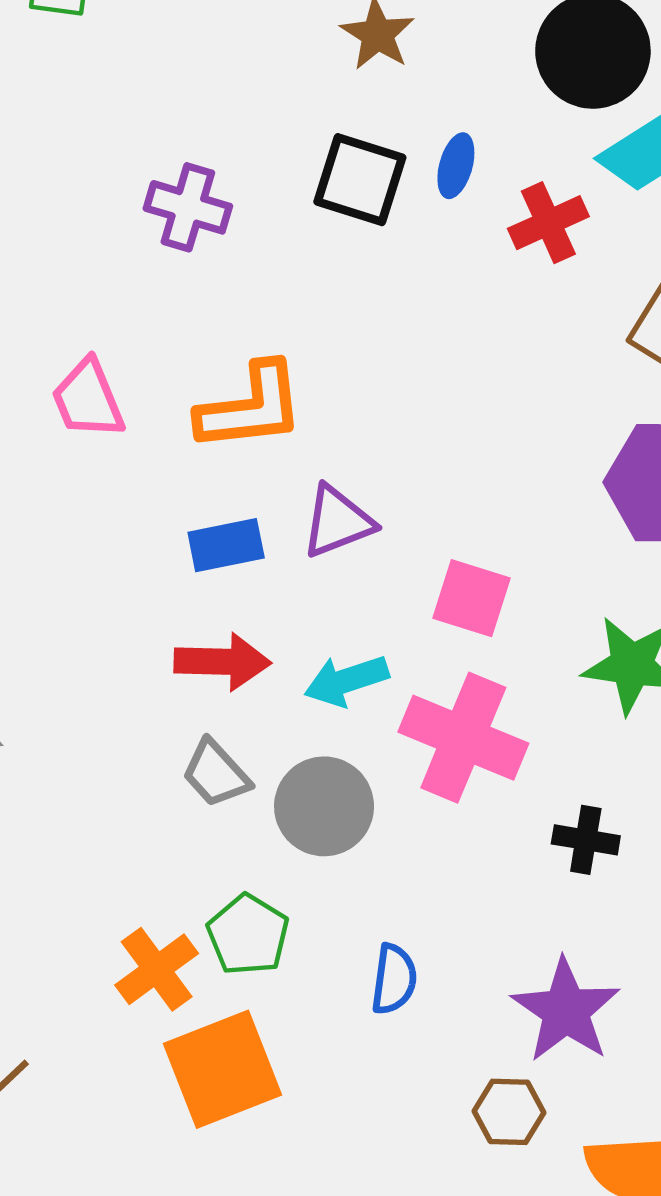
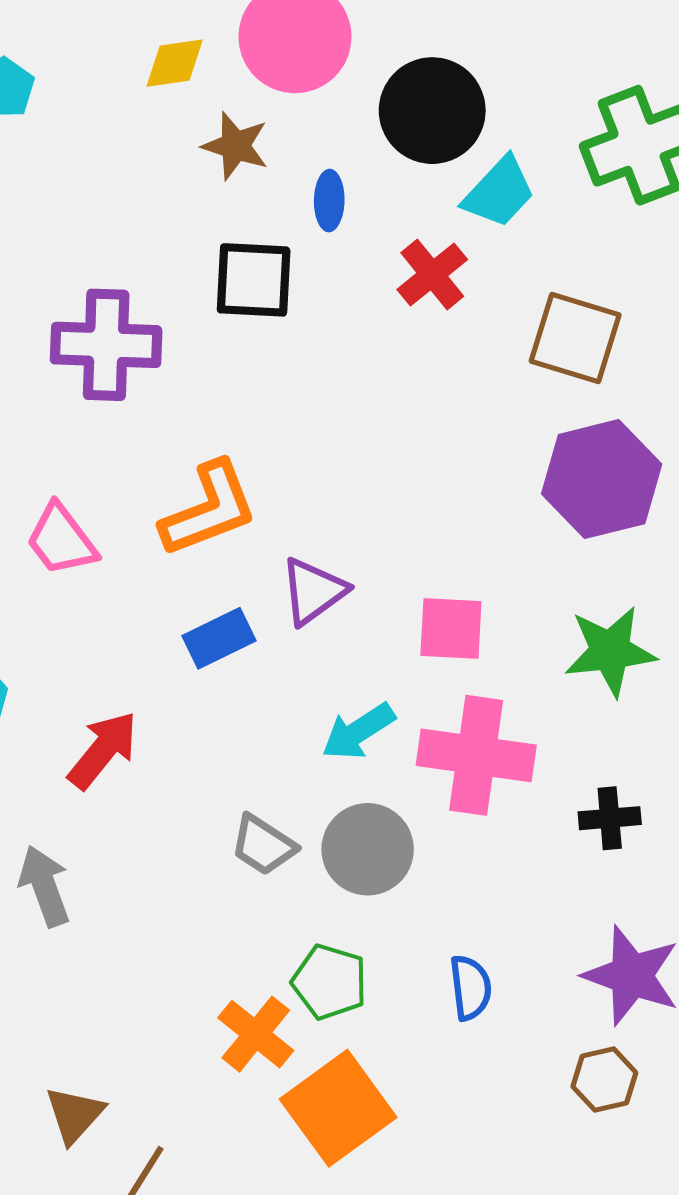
blue ellipse: (456, 166) -> (329, 201), moved
purple cross: (188, 207) -> (106, 345), size x1.4
red arrow: (222, 662) -> (103, 750), moved, turned -38

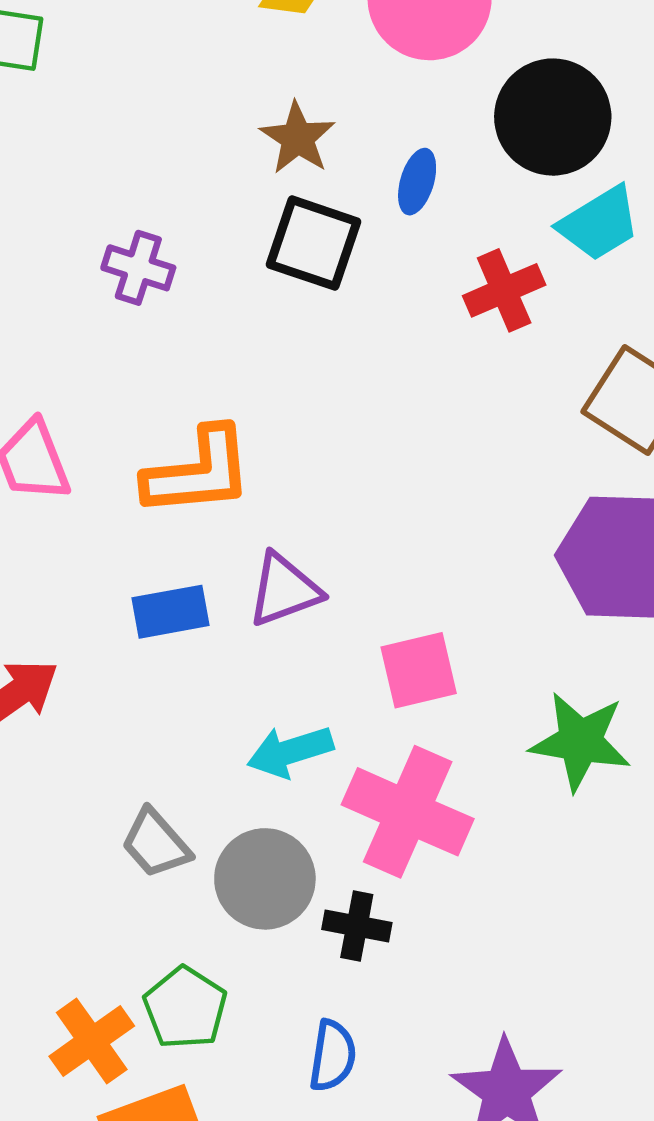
brown star: (235, 146) -> (298, 138), moved
purple cross: (106, 345) -> (138, 268), size x0.6
pink square: (451, 629) -> (419, 670), turned -32
black cross: (610, 818) -> (357, 926), moved

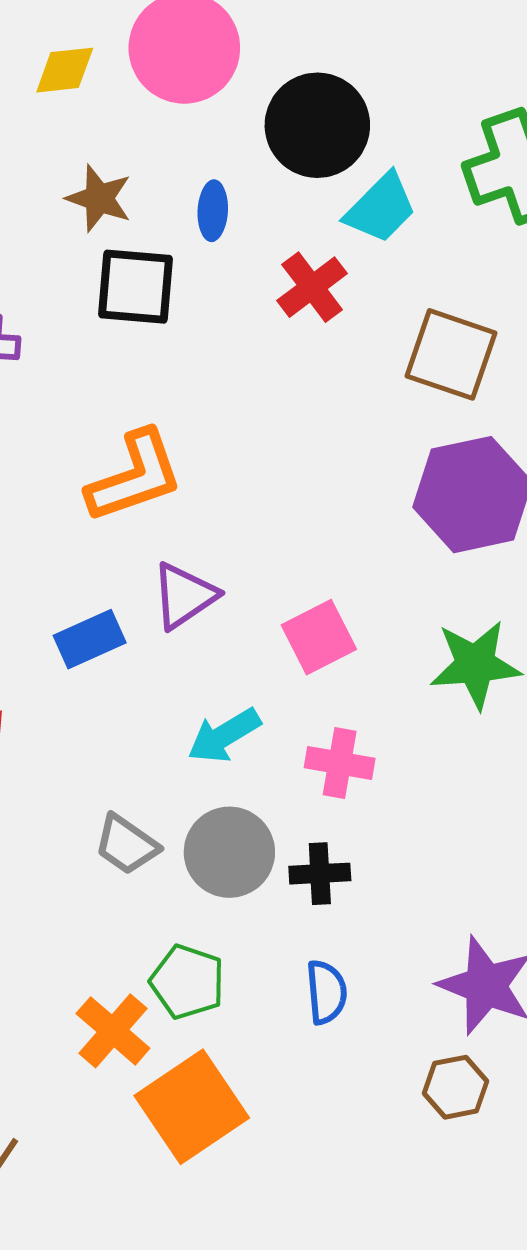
orange L-shape: (198, 472) -> (135, 476), moved
pink cross: (408, 812) -> (340, 763), size x0.6

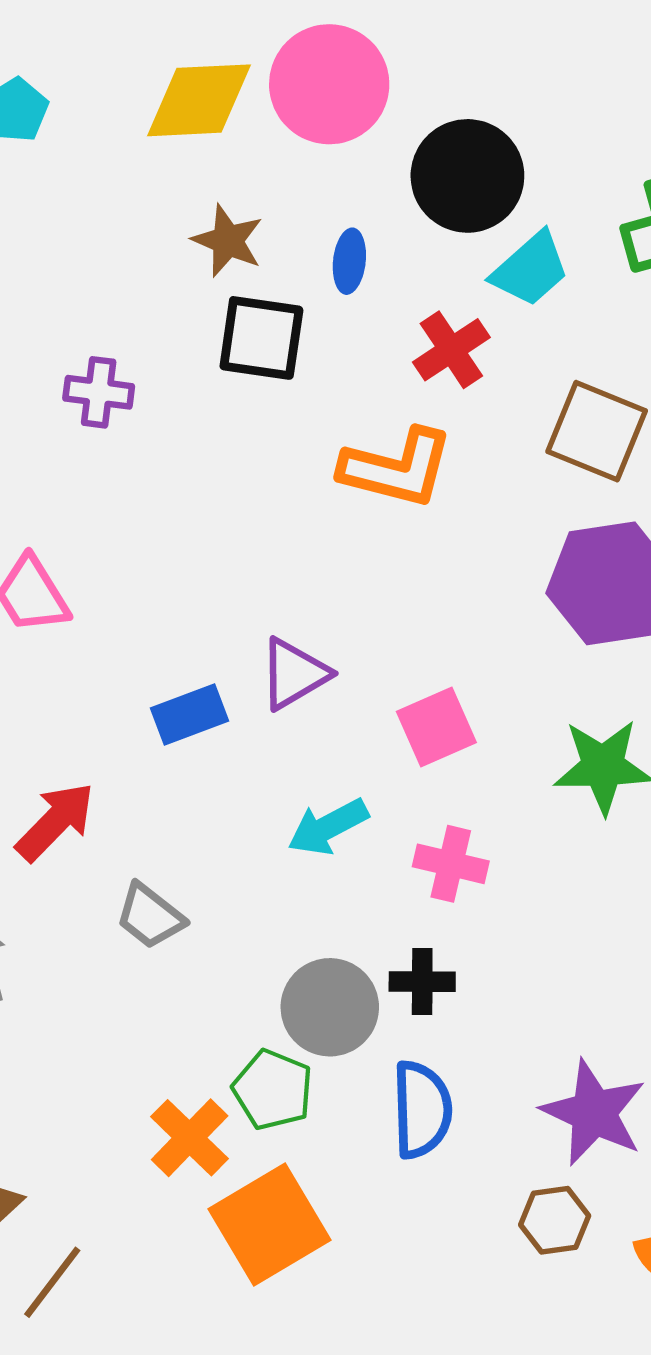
yellow diamond: (65, 70) -> (199, 100), size x1.6
orange L-shape: (135, 476) -> (397, 468), moved, turned 30
gray trapezoid: (126, 845) -> (150, 916), moved
gray circle: (229, 852) -> (330, 1007), moved
blue semicircle: (326, 992) -> (422, 1110), size x1.4

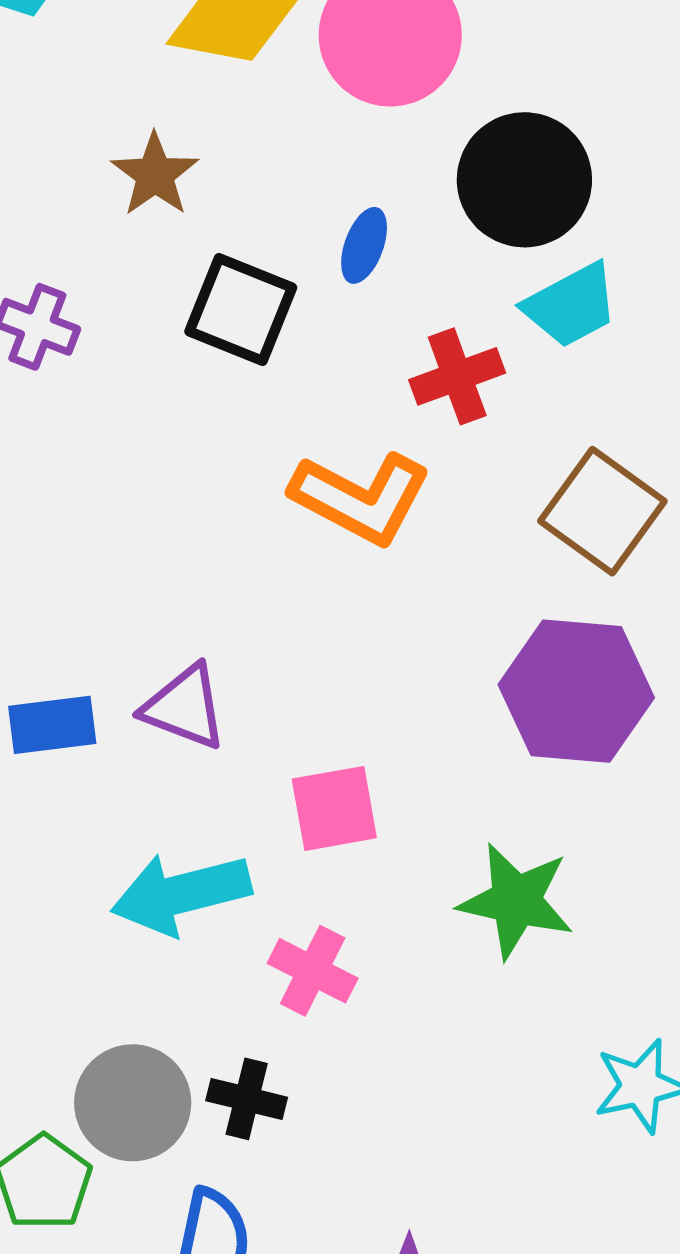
brown star: (228, 241) -> (155, 175), moved
purple triangle: (294, 674) -> (185, 707), turned 38
cyan arrow: (328, 827) -> (181, 894), size x1.4

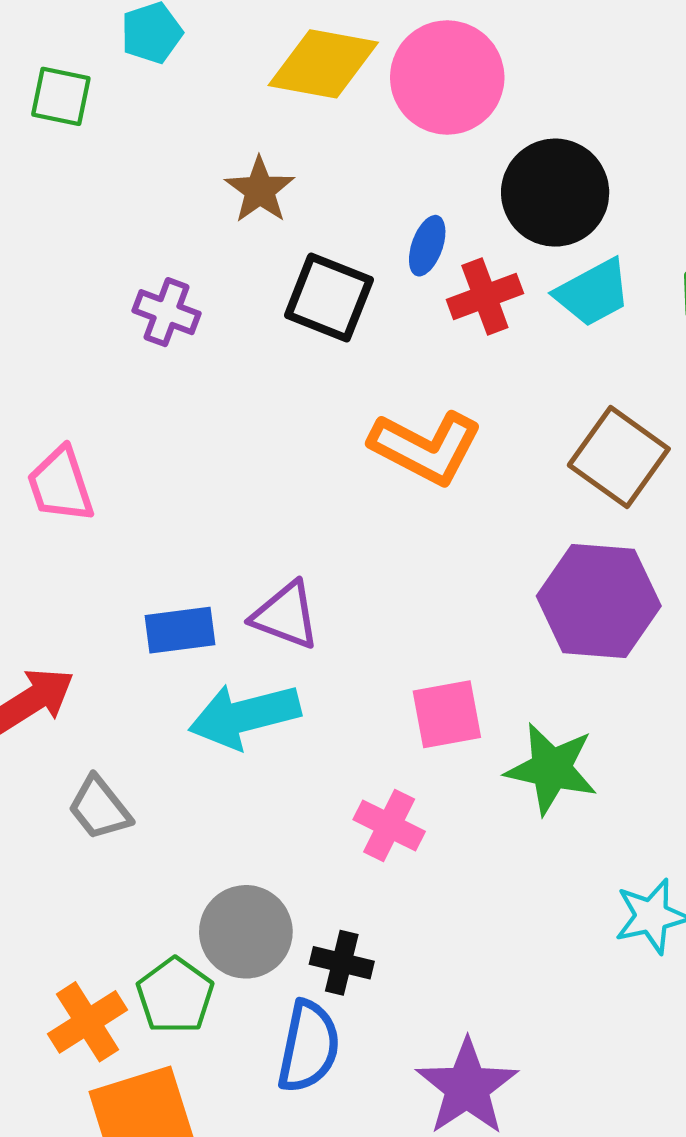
red cross: (457, 376) -> (485, 296), moved
pink square: (334, 808) -> (447, 714), moved
cyan arrow: (181, 894) -> (245, 716), moved
black cross: (247, 1099) -> (342, 963), moved

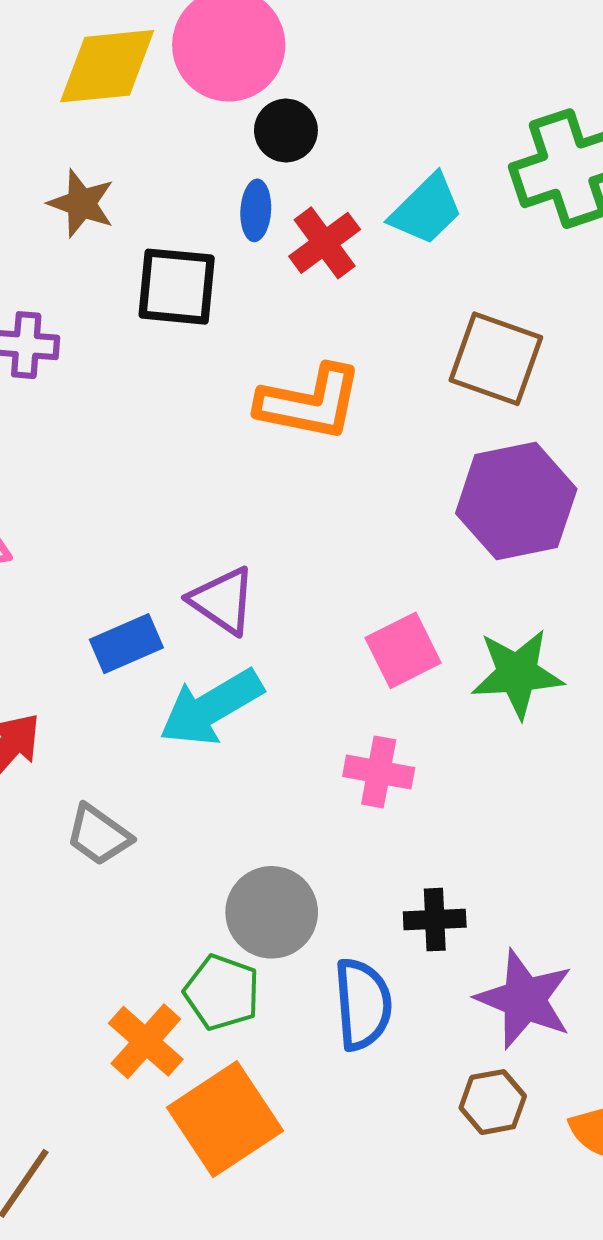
black circle: (555, 193) -> (286, 130), moved, size x0.6
purple triangle: (286, 615) -> (223, 601), turned 30
black cross: (342, 963) -> (435, 920), moved

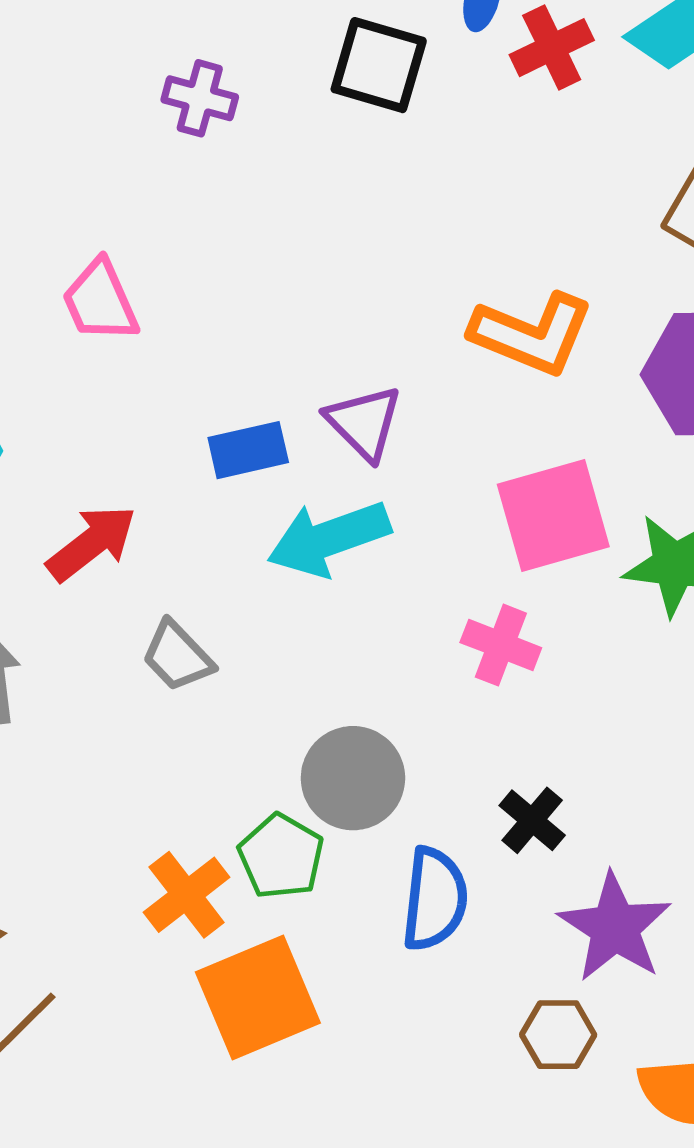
orange L-shape: (310, 403) -> (532, 334), moved
pink square: (403, 650) -> (553, 515), size x1.4
black cross: (435, 920) -> (532, 820), turned 32

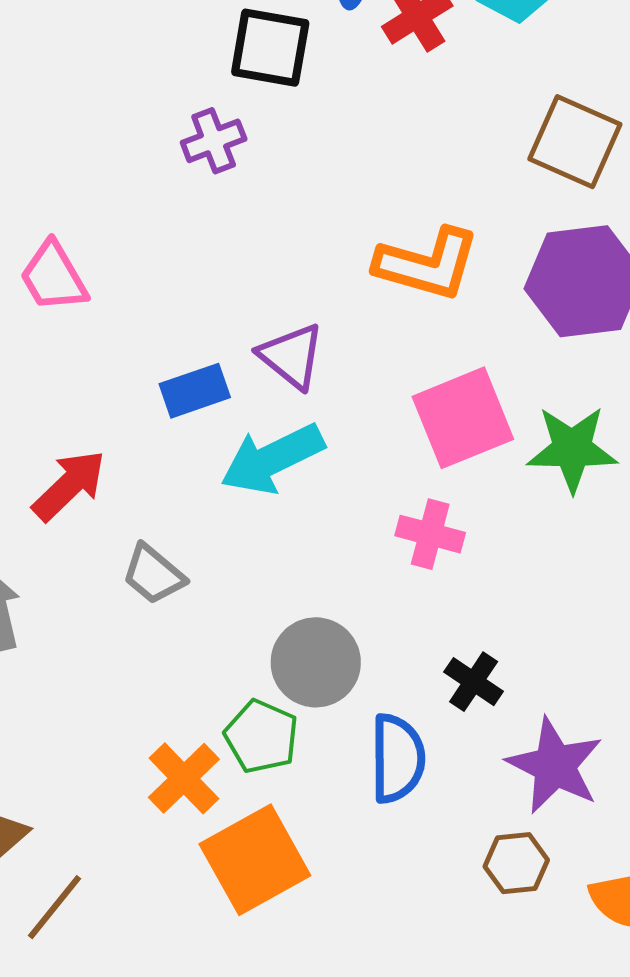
purple cross: (200, 98) -> (214, 141), moved, turned -30

